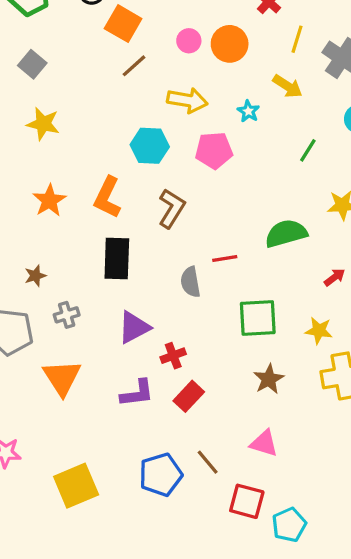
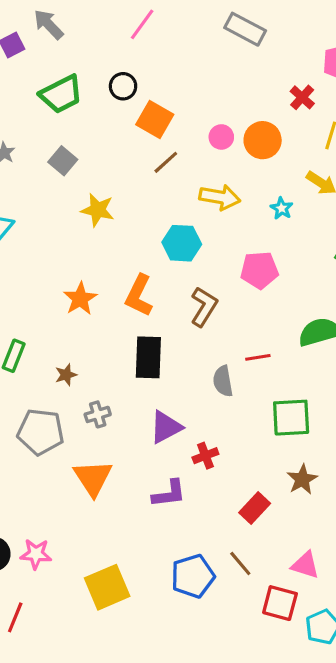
yellow star: (43, 124) -> (98, 210), moved
pink pentagon: (214, 150) -> (259, 270), moved
red rectangle: (189, 396) -> (255, 508), moved
pink triangle: (264, 443) -> (305, 565), moved

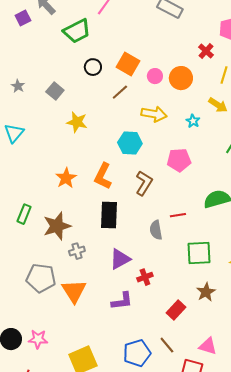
black circle: (123, 86) -> (93, 67), moved
green trapezoid: (61, 94) -> (77, 31), moved
orange square: (155, 120) -> (128, 64), moved
brown star: (66, 375) -> (57, 226), size x2.0
gray pentagon: (41, 432) -> (41, 278), moved

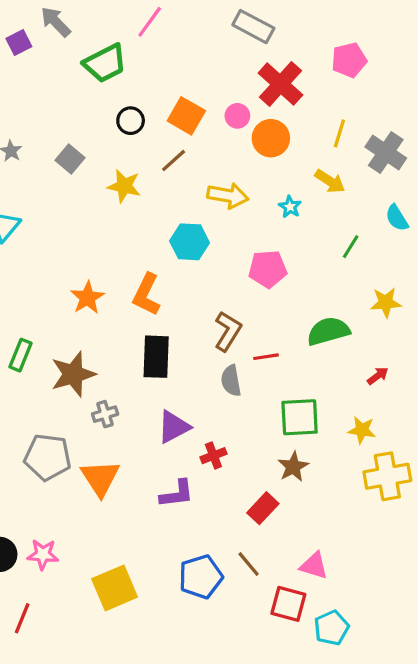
red cross: (206, 51) -> (280, 84), moved, size x1.8
pink circle: (155, 76) -> (237, 116), moved
yellow star: (77, 122) -> (124, 186), moved
brown L-shape: (144, 183) -> (228, 331), moved
brown star: (206, 292) -> (293, 467), moved

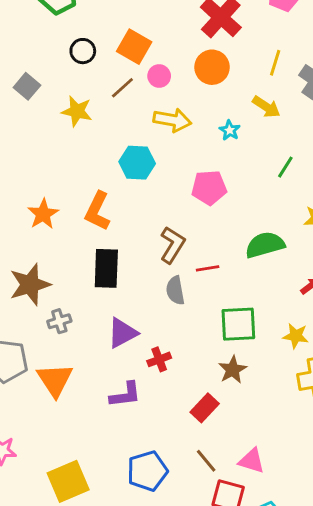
pink circle: (237, 116) -> (159, 76), moved
brown line: (249, 564) -> (206, 461), moved

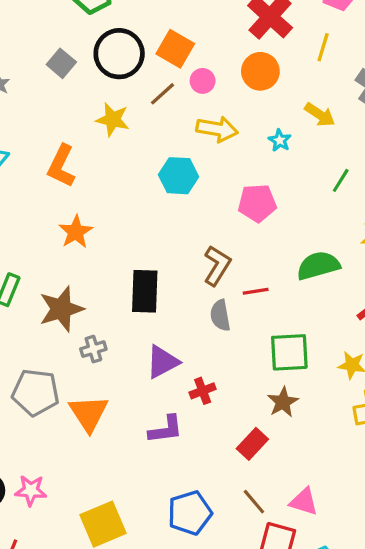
black circle: (83, 51) -> (119, 54), size x1.8
yellow line: (275, 63) -> (323, 47), moved
gray square: (27, 86) -> (61, 63), moved
orange L-shape: (97, 211) -> (61, 166), moved

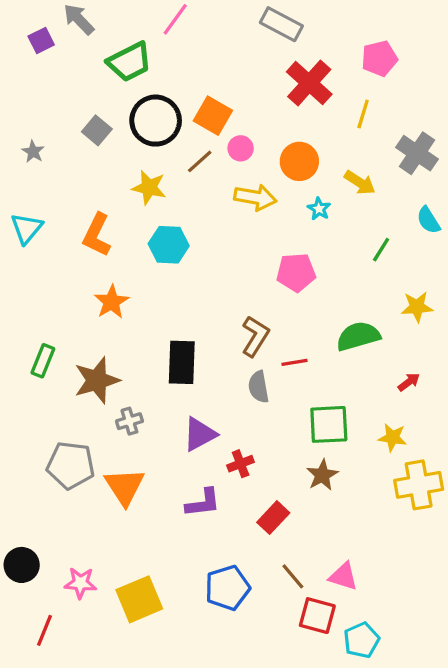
orange circle: (260, 71) -> (299, 161), moved
cyan hexagon: (179, 176) -> (169, 245), moved
red rectangle: (252, 444) -> (273, 518), moved
pink star: (31, 490) -> (80, 583), moved

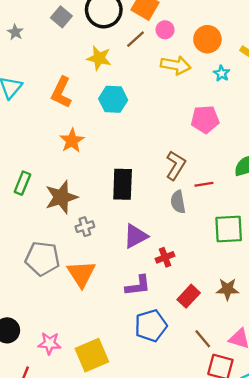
brown star: (322, 475) -> (227, 289), moved, turned 30
blue pentagon: (227, 588) -> (151, 326), moved

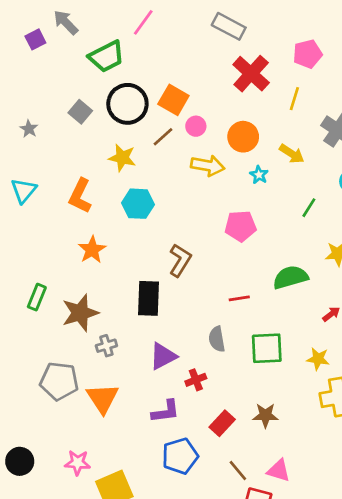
brown L-shape: (176, 165) -> (180, 260), moved
gray semicircle: (178, 202) -> (217, 339), moved
pink star: (49, 343) -> (78, 463), moved

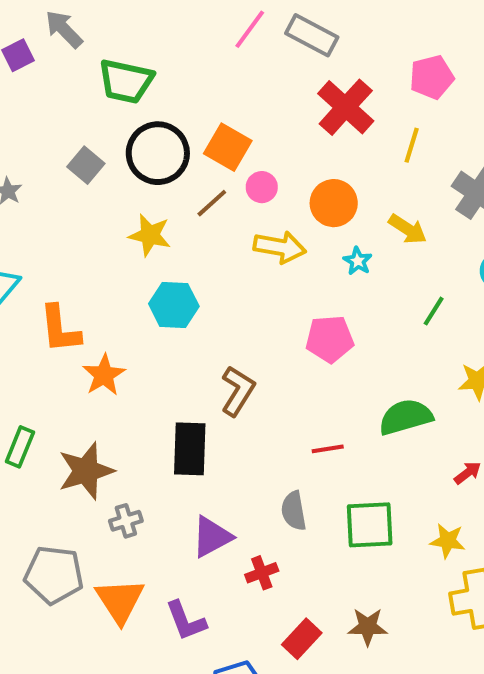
pink line: (143, 22) -> (250, 29), moved
green trapezoid: (106, 57) -> (126, 81), turned 39
orange L-shape: (80, 196) -> (60, 329), moved, turned -32
purple L-shape: (166, 411) -> (186, 621), moved, turned 76

